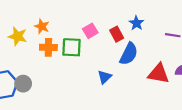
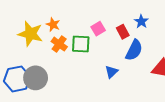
yellow star: (18, 36) -> (30, 34), size x1.4
orange cross: (48, 47) -> (59, 44), turned 35
gray circle: (23, 84) -> (36, 78), size x1.5

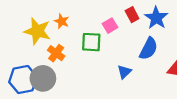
blue star: (141, 21) -> (156, 18), size x1.5
red rectangle: (123, 32) -> (132, 15), moved
orange cross: (59, 44) -> (56, 53), moved

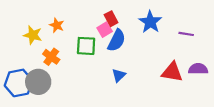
red rectangle: (132, 15) -> (111, 19), moved
yellow star: (37, 31) -> (33, 35), size x0.7
blue semicircle: (149, 49) -> (117, 40), moved

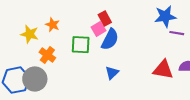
blue star: (150, 22) -> (165, 16), moved, turned 30

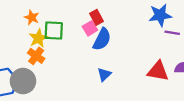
orange star: (53, 25) -> (32, 17), moved
yellow star: (30, 34) -> (38, 38), moved, turned 30
green square: (81, 45) -> (54, 31), moved

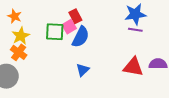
green square: (54, 31) -> (55, 32), moved
purple line: (172, 33) -> (135, 30), moved

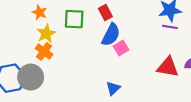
pink square: (69, 27) -> (121, 48), moved
green square: (55, 32) -> (74, 19), moved
blue triangle: (83, 70) -> (113, 88), moved

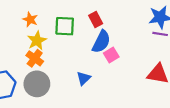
gray circle: (31, 77) -> (37, 84), moved
blue triangle: (113, 88) -> (84, 78), moved

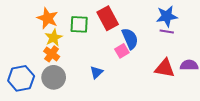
orange star: (30, 19) -> (48, 18), size x1.5
red rectangle: (96, 19) -> (108, 18), size x1.6
blue semicircle: (101, 42) -> (130, 39), moved, turned -50

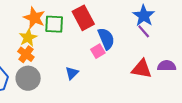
blue star: (167, 16) -> (144, 16), turned -30
orange star: (48, 18) -> (34, 18), moved
purple line: (167, 32) -> (144, 31), turned 40

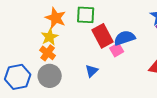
red rectangle: (83, 18) -> (103, 36), moved
green square: (54, 24) -> (86, 15), moved
blue semicircle: (106, 39) -> (125, 38), turned -85

